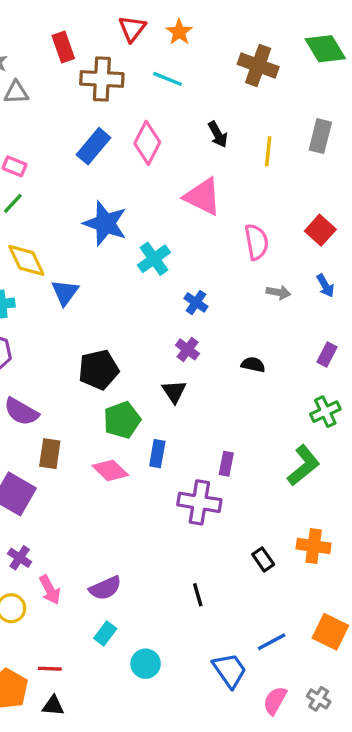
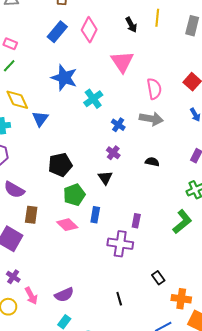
yellow line: (268, 151) -> (157, 18), moved
pink triangle: (203, 197) -> (122, 62), turned 30
gray arrow: (278, 292) -> (151, 119), moved, size x1.6
orange cross: (314, 546) -> (181, 299), moved

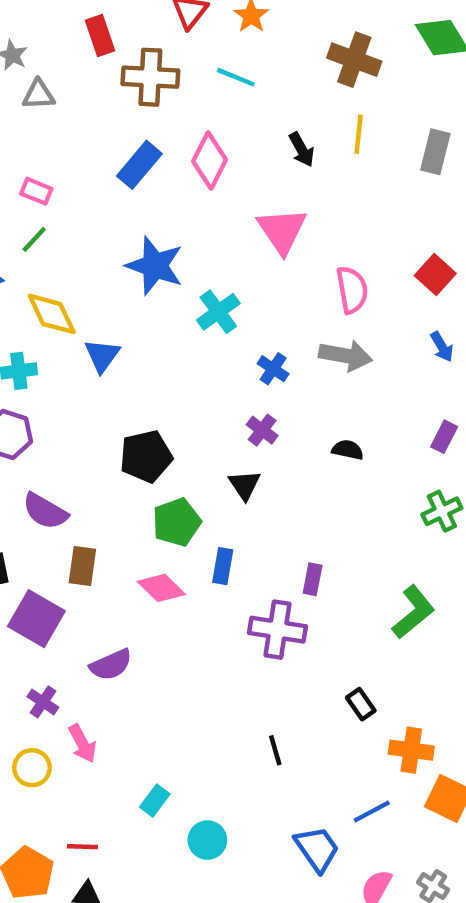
green L-shape: (182, 222) -> (413, 612), moved
purple semicircle: (64, 295) -> (111, 665), moved

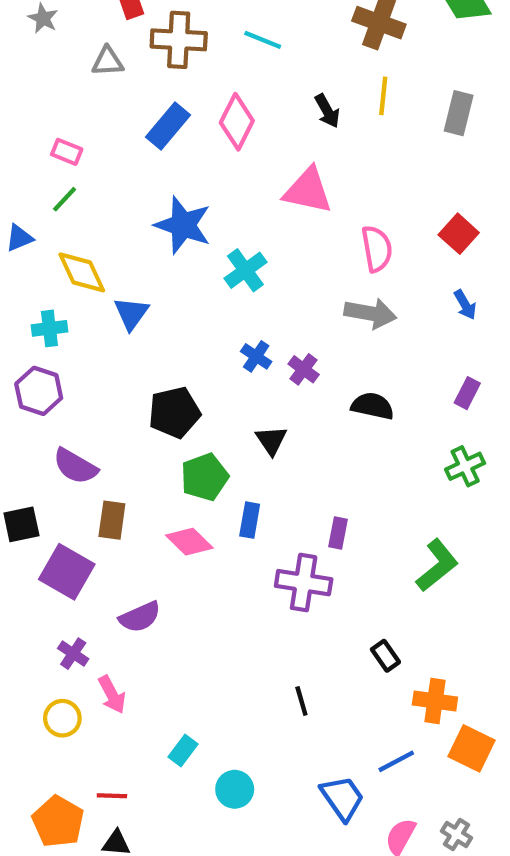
gray triangle: (39, 95) -> (108, 61), moved
pink triangle: (282, 231) -> (308, 191), turned -44
blue cross: (273, 369) -> (256, 356), moved
purple cross: (262, 430) -> (304, 369), moved
black semicircle: (348, 450) -> (372, 406), size x1.4

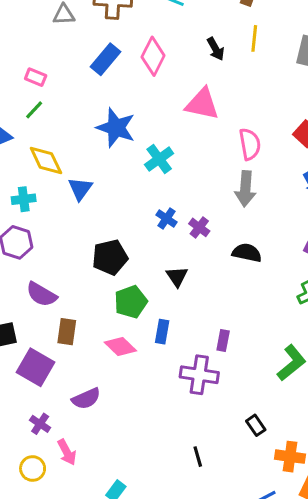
gray arrow: (370, 313) -> (245, 189), turned 84

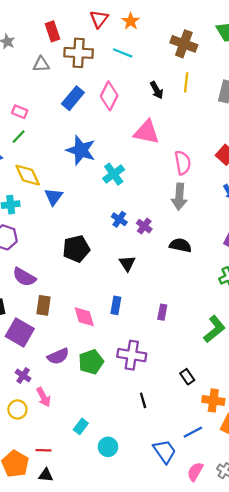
green pentagon: (131, 302) -> (91, 362), moved
pink diamond: (120, 346) -> (84, 317), turned 30
purple cross: (199, 375) -> (132, 355), moved

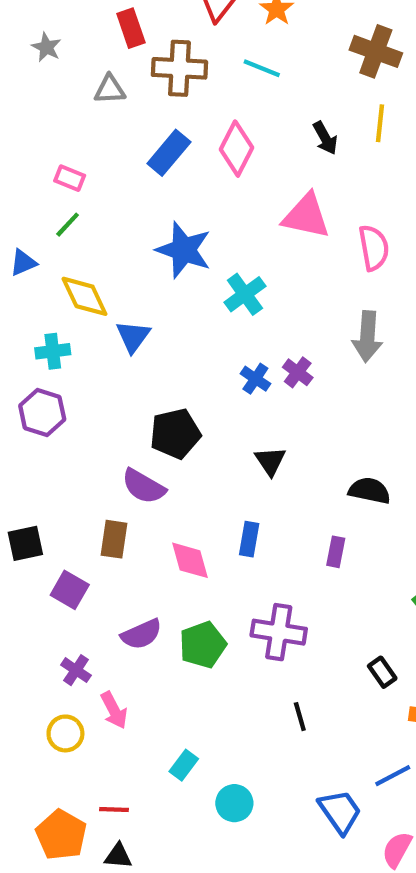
pink semicircle: (183, 163) -> (374, 248), moved
purple cross: (144, 226) -> (298, 372), moved
black semicircle: (180, 245) -> (370, 491), moved
purple semicircle: (24, 277) -> (144, 486), moved
purple square: (20, 332) -> (70, 590), size x0.7

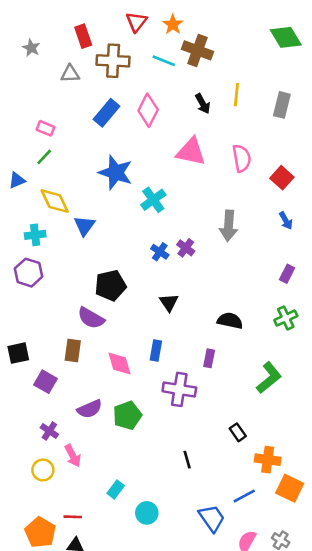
brown cross: (376, 51) -> (197, 50), moved
pink semicircle: (374, 248) -> (242, 158), moved
purple cross: (279, 632) -> (179, 389), moved

